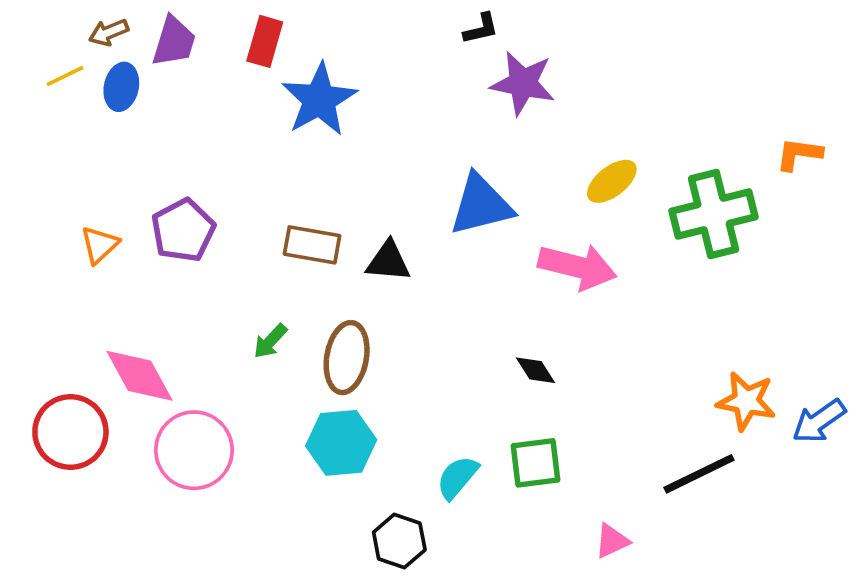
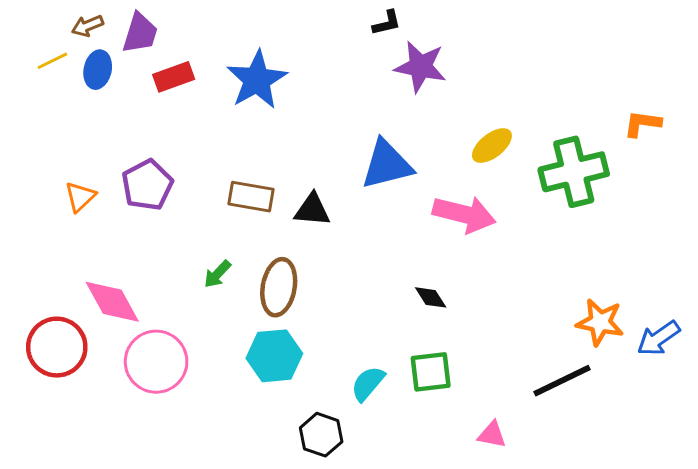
red rectangle: (265, 41) -> (174, 77), moved, turned 54
pink triangle: (612, 541) -> (492, 435), turned 36

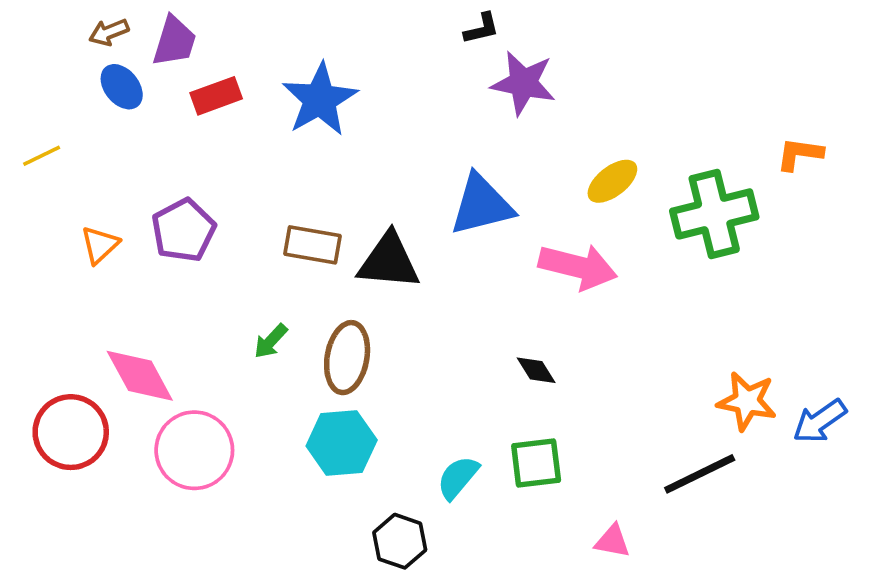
yellow line: (52, 61) -> (42, 156), moved
blue ellipse: (98, 70) -> (122, 87), turned -51
black triangle: (312, 210) -> (389, 261), size x1.4

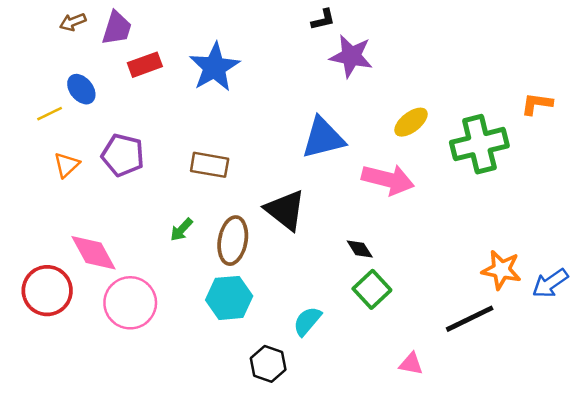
blue ellipse: (122, 87) -> (81, 89), moved
yellow line: (42, 156) -> (50, 114), moved
purple pentagon: (183, 230) -> (123, 155), turned -30
black triangle: (389, 261) -> (285, 210), moved, turned 33
green square: (536, 463) -> (372, 289), moved, turned -36

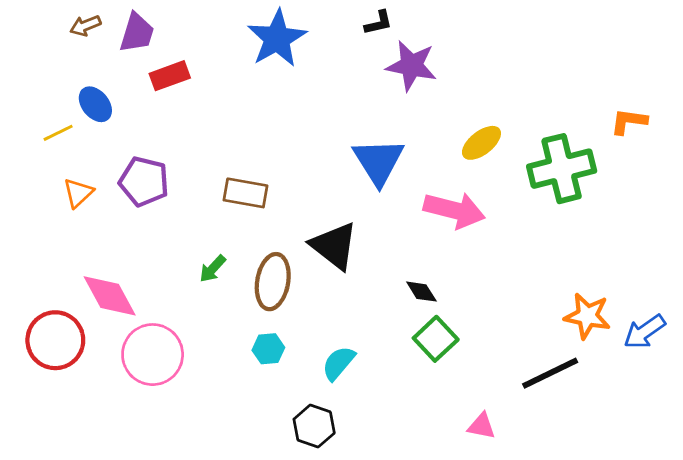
blue star: (214, 67) -> (277, 38), moved
blue triangle: (323, 138) -> (379, 161), turned -48
cyan hexagon: (229, 298) -> (268, 349), size x0.6
cyan semicircle: (307, 321) -> (338, 363), moved

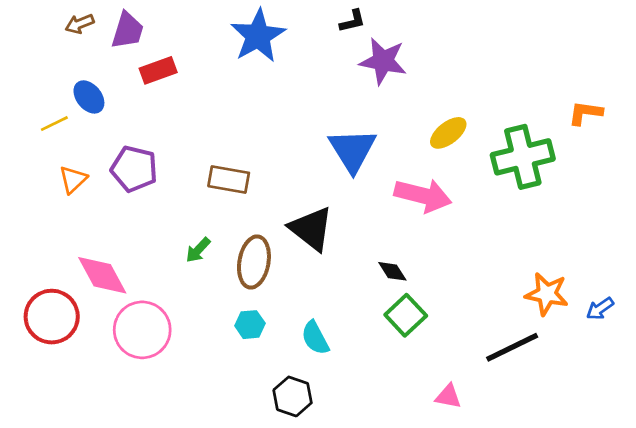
blue arrow: (645, 332) -> (600, 309), size x0.7
cyan semicircle: (338, 363) -> (315, 338), turned -68

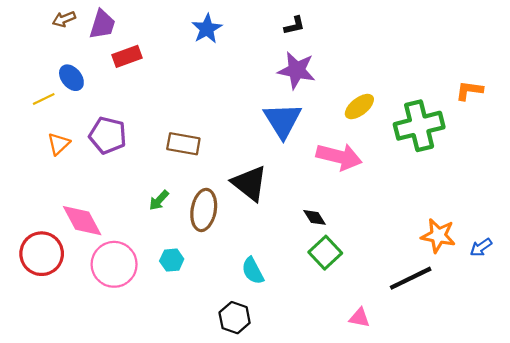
black L-shape: (352, 21) -> (294, 25), moved
blue star: (258, 36) -> (207, 29), size x0.7
purple star: (383, 61) -> (296, 70), moved
cyan hexagon: (250, 325) -> (172, 260), moved

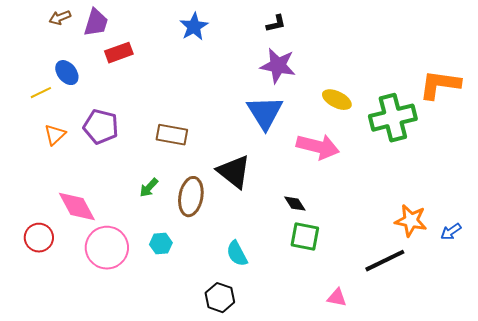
orange L-shape: (469, 91) -> (440, 85), size x1.6
yellow ellipse: (359, 107) -> (337, 100), turned 64
green square: (325, 253) -> (305, 237), turned -36
red circle: (42, 254) -> (39, 238), size x0.7

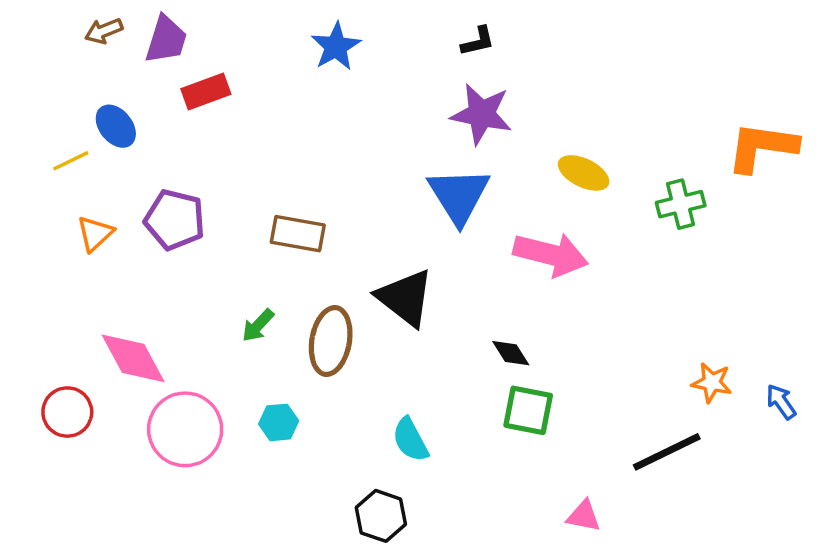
green cross: (393, 118) -> (681, 204), size x0.6
orange star: (411, 221) -> (712, 383), size x0.7
blue arrow: (451, 232) -> (781, 402), turned 90

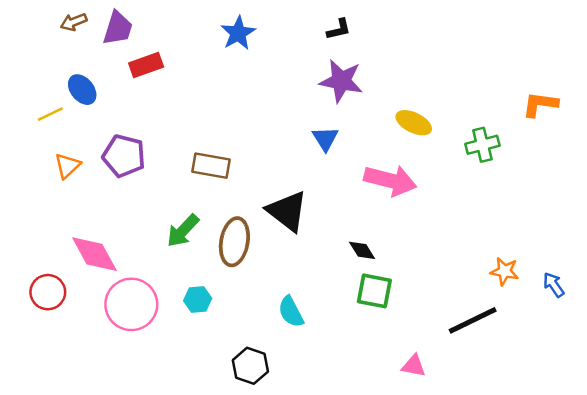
orange L-shape: (762, 147) -> (540, 104), size x0.7
blue triangle: (459, 195) -> (325, 139), size x0.6
green arrow: (258, 325) -> (183, 231), size x1.4
black hexagon: (381, 516) -> (250, 366), moved

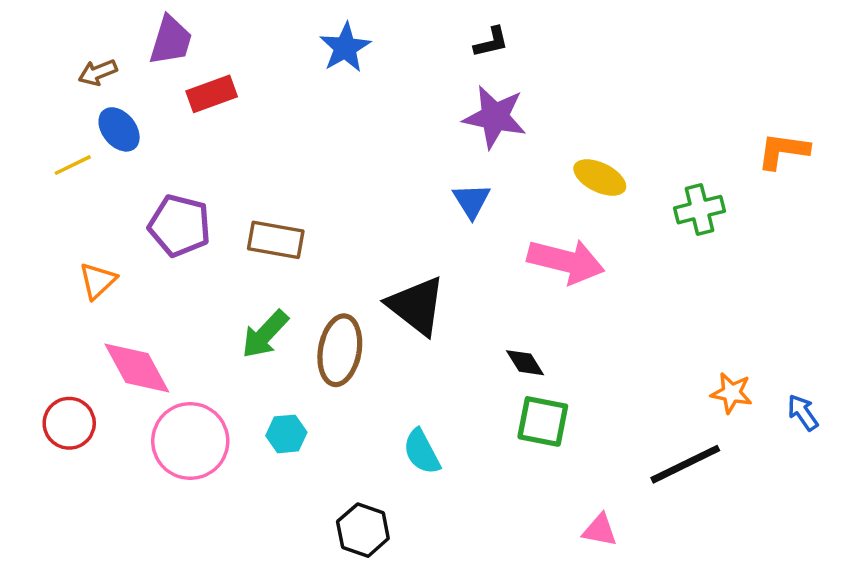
brown arrow: (74, 22) -> (98, 72), moved
orange triangle: (67, 166) -> (98, 281), moved
brown rectangle: (211, 166) -> (276, 240), moved

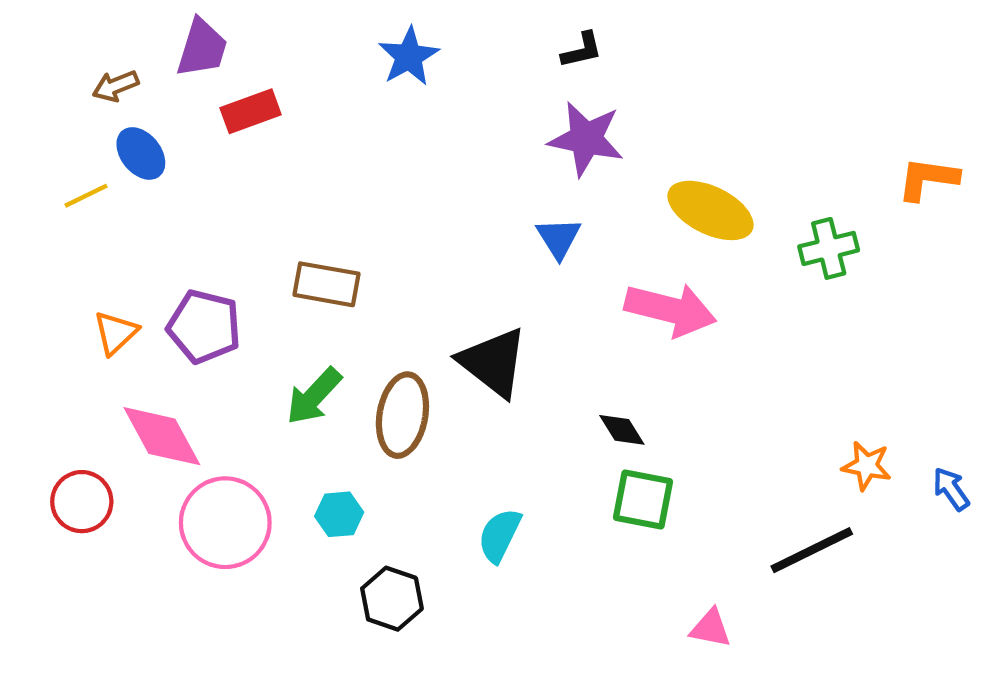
yellow ellipse: (600, 178) -> (711, 210), size x1.4
purple pentagon: (180, 226) -> (204, 326), moved
cyan semicircle: (422, 452) -> (500, 535), turned 54
black hexagon: (363, 530) -> (392, 599), moved

